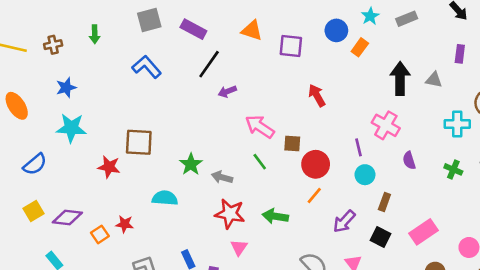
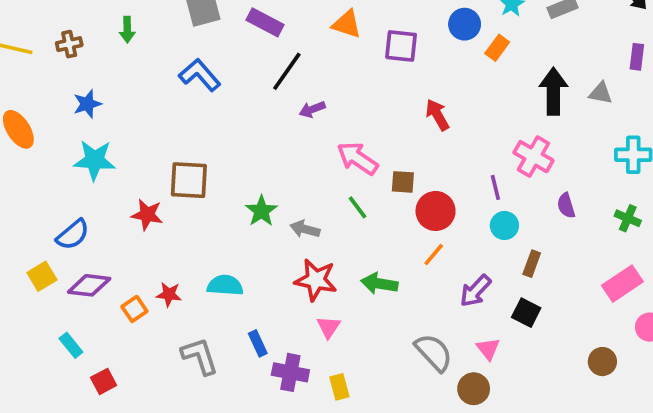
blue semicircle: (35, 164) -> (73, 235), moved
cyan semicircle: (165, 198) -> (225, 285), moved
pink rectangle: (423, 232) -> (622, 284), moved

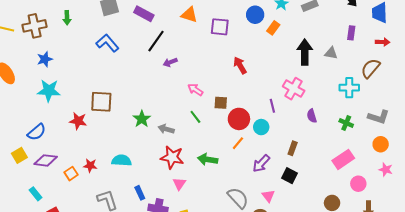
brown cross: (69, 44) -> (35, 26), size x1.6
pink arrow: (358, 158) -> (195, 90), size x0.7
cyan circle: (504, 225) -> (261, 127), moved

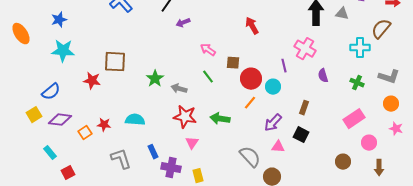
pink triangle: (268, 196) -> (278, 147), moved, turned -48

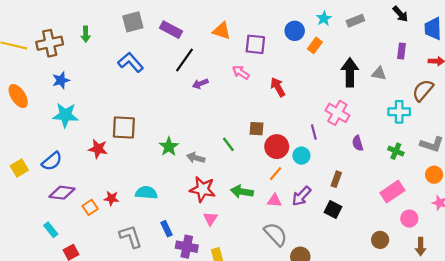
pink arrow: (208, 50) -> (241, 72), moved
yellow square: (34, 115) -> (19, 168), moved
pink triangle: (278, 147) -> (274, 201), moved

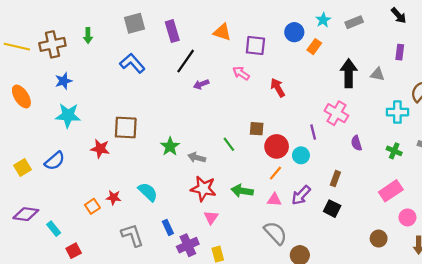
purple rectangle: (171, 30) -> (172, 31), turned 45
purple diamond: (62, 193) -> (26, 214), moved
cyan semicircle: (146, 193) -> (148, 192), turned 40
purple cross: (187, 247) -> (188, 245), turned -35

